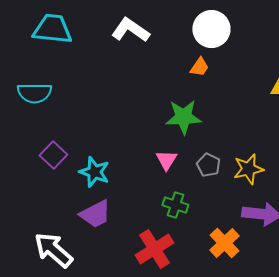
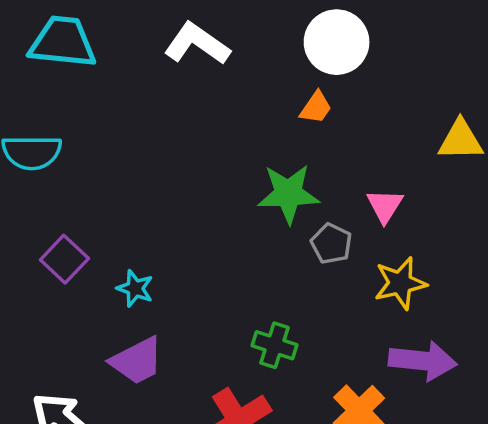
pink triangle: (166, 160) -> (385, 206), moved
gray pentagon: (208, 165) -> (331, 244), moved
cyan star: (94, 172) -> (135, 288), size x0.7

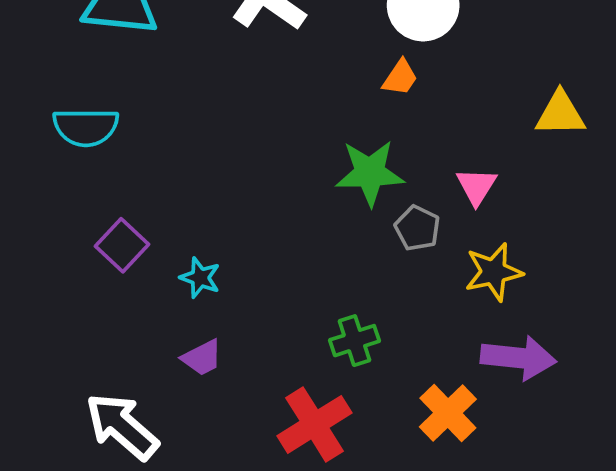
green cross: (275, 345) -> (354, 341), turned -36
purple trapezoid: (137, 361) -> (202, 358), size x0.7

